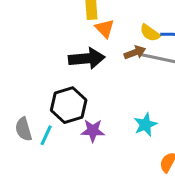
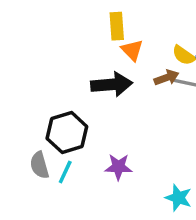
black hexagon: (69, 105) -> (67, 133), moved
cyan star: (145, 125) -> (178, 198), moved, turned -30

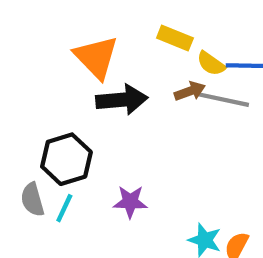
yellow rectangle: (117, 26) -> (175, 38), moved, turned -64
orange triangle: (132, 50) -> (96, 57), moved, size x1.6

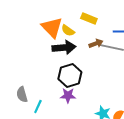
yellow semicircle: (211, 64) -> (68, 30), moved
black hexagon: (66, 159) -> (70, 76), moved
cyan line: (64, 208) -> (38, 106), moved

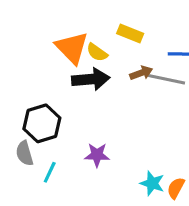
black hexagon: (70, 76) -> (42, 123), moved

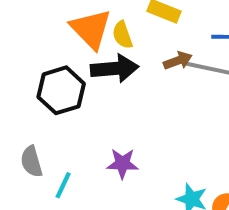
yellow semicircle: (97, 52) -> (122, 35), turned 35
black hexagon: (42, 123) -> (61, 90), moved

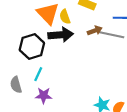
purple star: (122, 164) -> (44, 95), moved
cyan line: (63, 185) -> (38, 74), moved

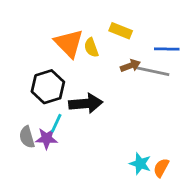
black arrow: (61, 35) -> (86, 103), moved
purple star: (44, 95) -> (47, 138), moved

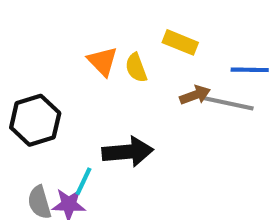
orange triangle: (69, 43) -> (102, 61), size x0.7
black hexagon: (48, 87) -> (35, 120), moved

